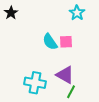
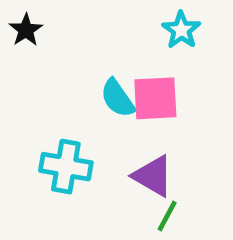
pink square: (66, 42) -> (155, 98), size x1.5
cyan cross: (35, 83) -> (66, 167), moved

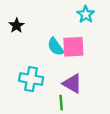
black star: (26, 30) -> (17, 26), moved
green line: (167, 216) -> (61, 102), moved, turned -32

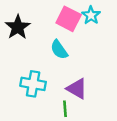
black star: (17, 26) -> (18, 27), size x1.5
pink square: (73, 47) -> (69, 19), moved, turned 30

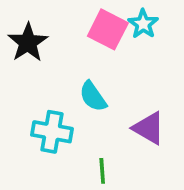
cyan semicircle: (59, 50) -> (93, 96), moved
purple triangle: (77, 89) -> (149, 128), moved

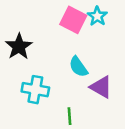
black star: (28, 42) -> (19, 47), moved
cyan semicircle: (93, 96) -> (78, 67), moved

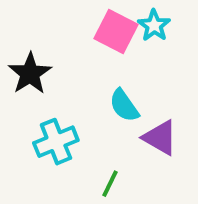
cyan cross: (35, 90) -> (56, 142), turned -32
green line: (69, 116) -> (110, 184), turned 30

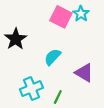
cyan semicircle: (124, 106) -> (53, 57), moved, turned 78
cyan cross: (56, 142) -> (31, 89), moved

